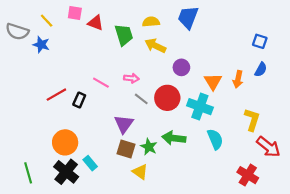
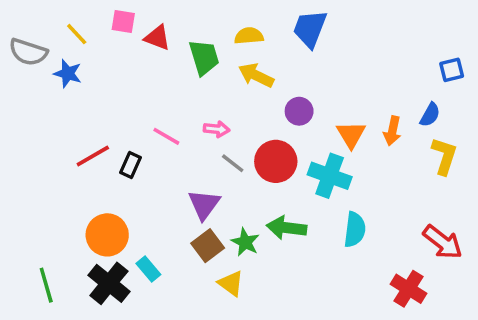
blue square: (260, 41) -> (452, 70), moved, turned -32
yellow L-shape: (252, 120) -> (444, 156), moved
cyan semicircle: (215, 139) -> (355, 230), turned 30
brown square: (126, 149) -> (208, 246), turned 36

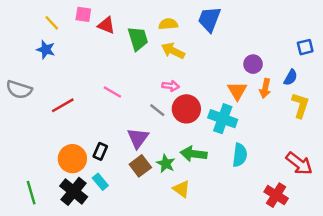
gray semicircle: (28, 52) -> (19, 90), moved
purple circle: (299, 111) -> (253, 64), moved
pink arrow: (217, 129) -> (171, 86), moved
black rectangle: (130, 165) -> (100, 151), moved
yellow triangle: (231, 283) -> (182, 189), moved

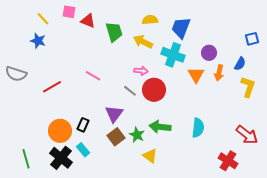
blue trapezoid: (209, 19) -> (181, 28), moved
yellow semicircle: (168, 24) -> (150, 20), moved
cyan cross: (223, 119) -> (173, 55), moved

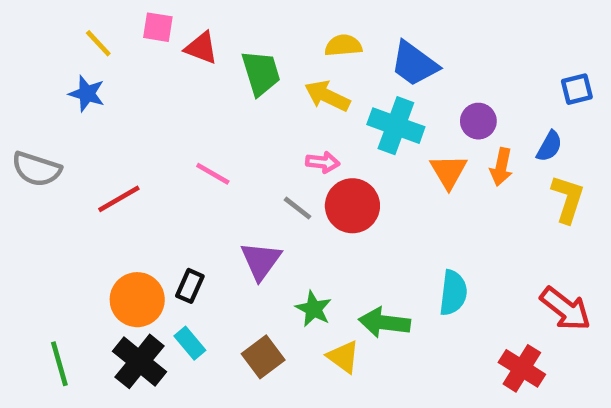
blue trapezoid: (181, 28) -> (414, 64), turned -75
green arrow: (160, 127) -> (384, 323), moved
brown square: (116, 137) -> (263, 357), moved

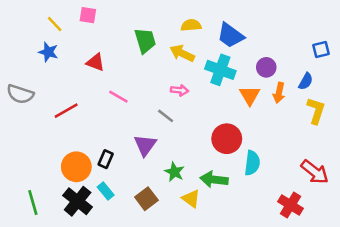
red triangle: (201, 48) -> (95, 62), moved
red circle: (352, 206) -> (227, 139), moved

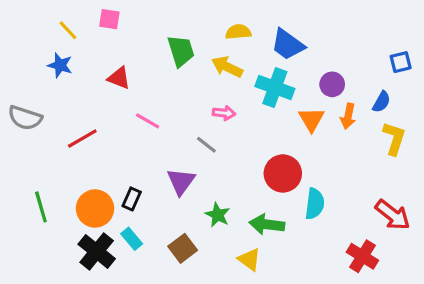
yellow triangle: (191, 199) -> (249, 259), moved
green line: (33, 202) -> (41, 207), moved

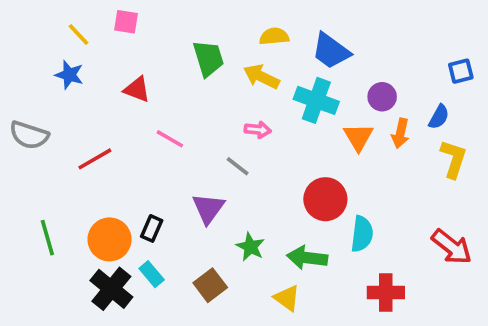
red cross: (362, 256) -> (386, 292), moved, turned -32

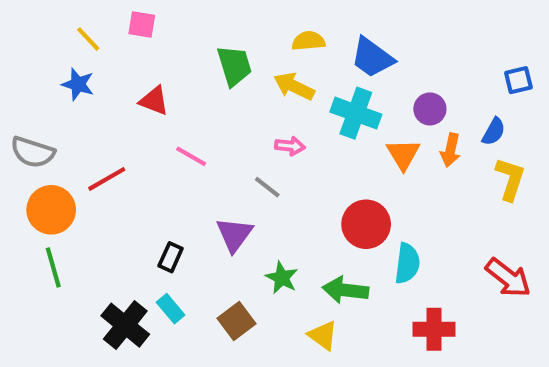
orange circle: (110, 239) -> (51, 210), moved

